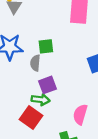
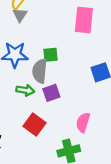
gray semicircle: (35, 63) -> (40, 71), size x1.5
green arrow: (41, 100) -> (25, 90), moved

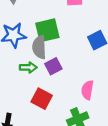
green square: (51, 55) -> (47, 30), size x1.6

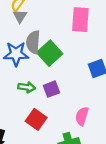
green square: (47, 30) -> (50, 53), turned -35
gray semicircle: (39, 47) -> (33, 42), moved

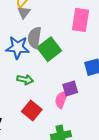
purple square: (51, 89) -> (70, 88), moved
pink semicircle: (82, 116) -> (61, 99), moved

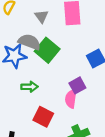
gray triangle: (24, 12) -> (42, 16), moved
gray semicircle: (35, 38) -> (29, 42), turned 115

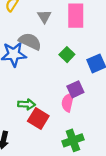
green square: (47, 50) -> (67, 55), moved, size x0.6
green arrow: (29, 87) -> (26, 104), moved

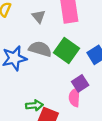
gray semicircle: (30, 41) -> (40, 49), moved
green square: (67, 55) -> (67, 51), size x1.6

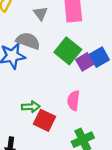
gray semicircle: (40, 49) -> (28, 41), moved
purple square: (80, 83) -> (85, 62), moved

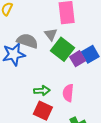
gray triangle: (40, 13) -> (51, 34), moved
green arrow: (31, 107) -> (42, 91), moved

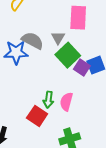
purple square: (78, 59) -> (82, 68), turned -35
green arrow: (42, 91) -> (48, 100), moved, turned 91

